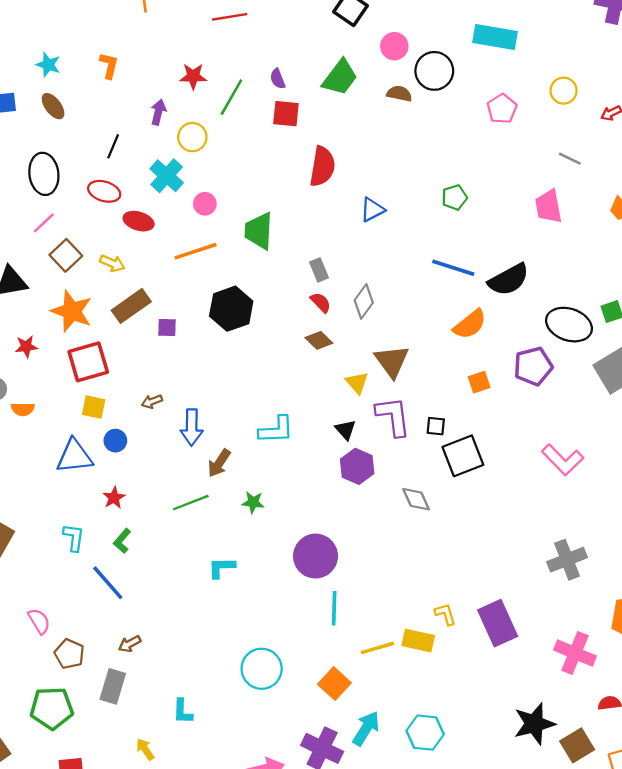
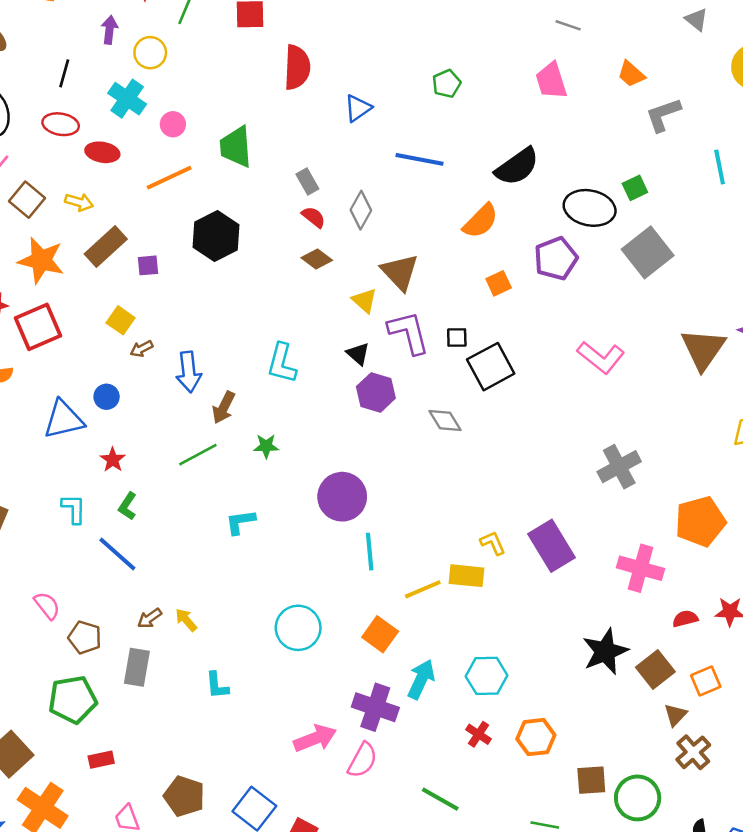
blue line: (453, 268) -> (419, 159), moved
red square: (88, 362) -> (38, 327), moved
yellow square: (94, 407) -> (121, 320), moved, turned 30
cyan L-shape: (276, 430) -> (282, 363), turned 114
yellow arrow: (145, 749) -> (186, 620), moved

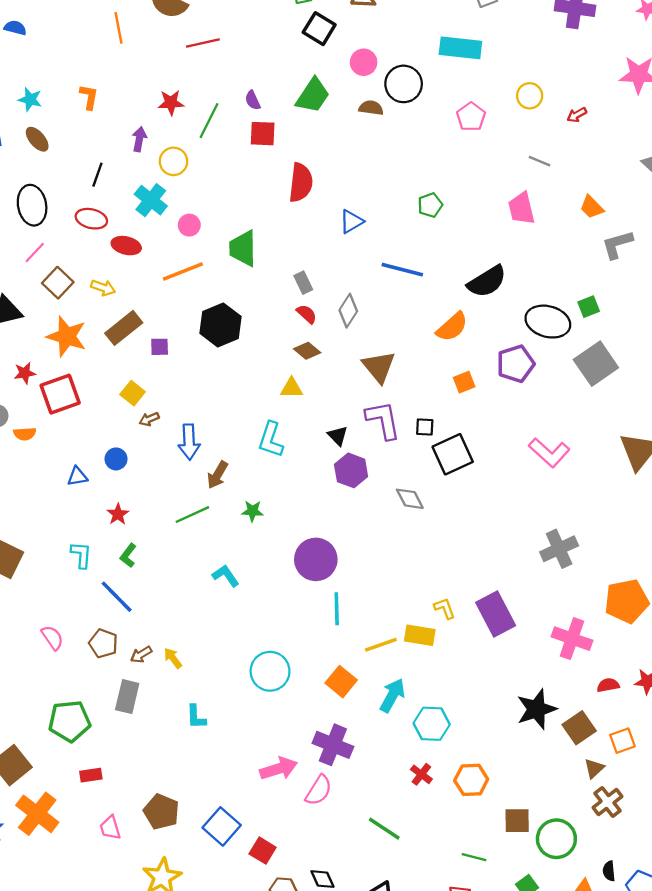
yellow triangle: (364, 300) -> (291, 388), moved, turned -45
blue triangle: (64, 420) -> (77, 476), size x0.6
cyan L-shape: (240, 522) -> (226, 576), turned 60
brown pentagon: (85, 637) -> (103, 643), moved
cyan arrow: (421, 679) -> (392, 695), moved

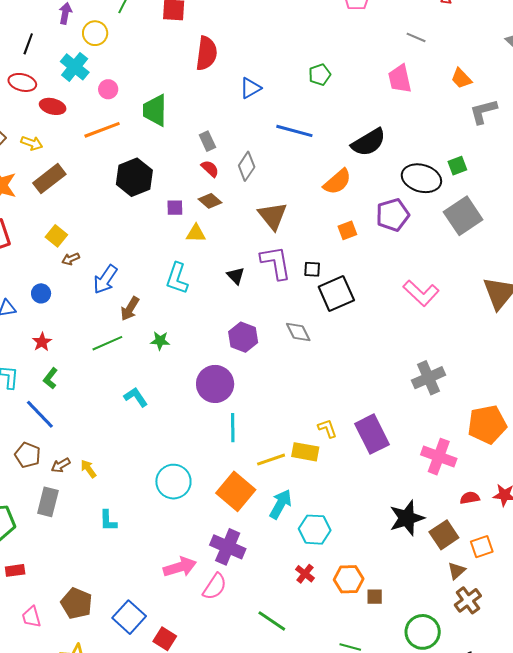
purple square: (160, 347) -> (175, 208), moved
blue arrow: (189, 442) -> (105, 279), turned 36
purple hexagon: (351, 470) -> (243, 337), moved
orange square: (341, 682) -> (236, 491), size x1.4
brown square: (517, 821) -> (375, 597), moved, size x0.7

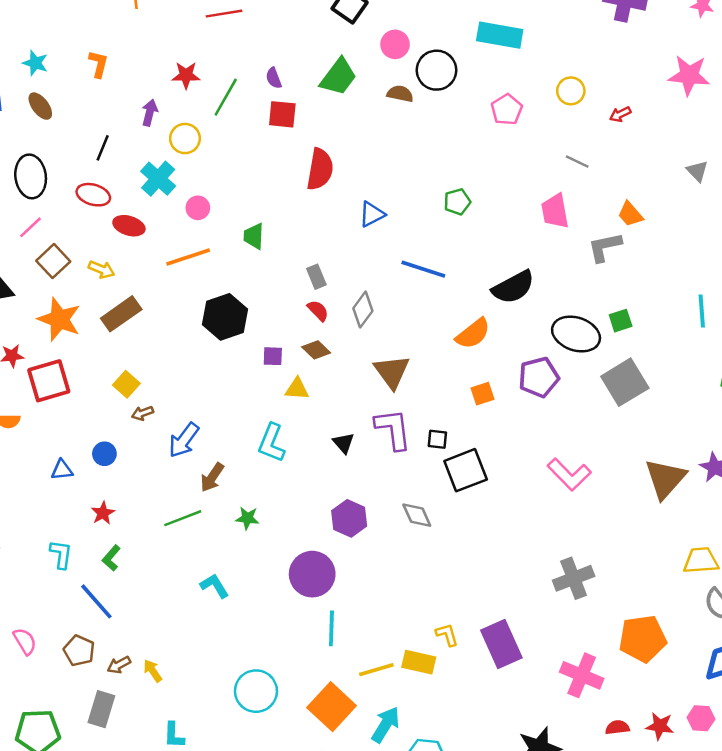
green trapezoid: (155, 110) -> (254, 236), size x0.7
gray L-shape: (483, 111) -> (605, 247), moved

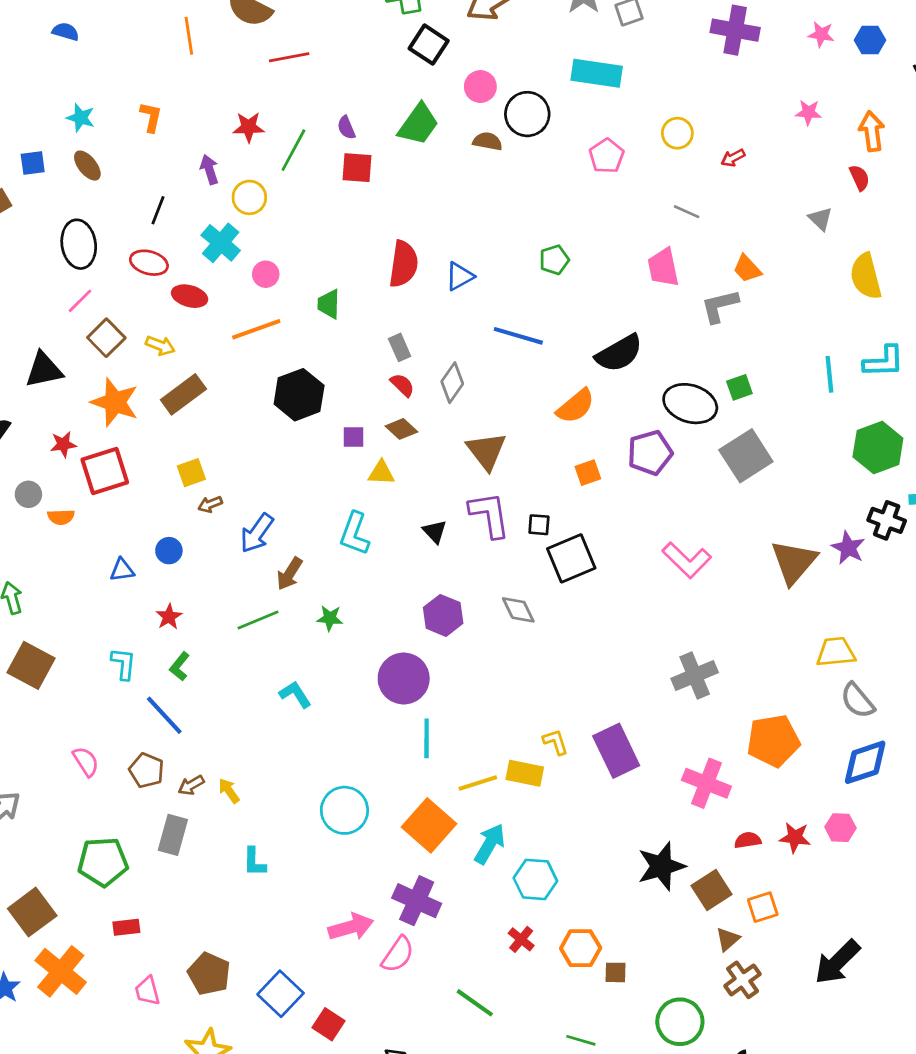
pink star: (689, 75) -> (808, 112), size x0.6
purple arrow: (150, 113) -> (209, 170), turned -30
red semicircle: (320, 169) -> (404, 264), moved
yellow square: (126, 384) -> (191, 473), turned 30

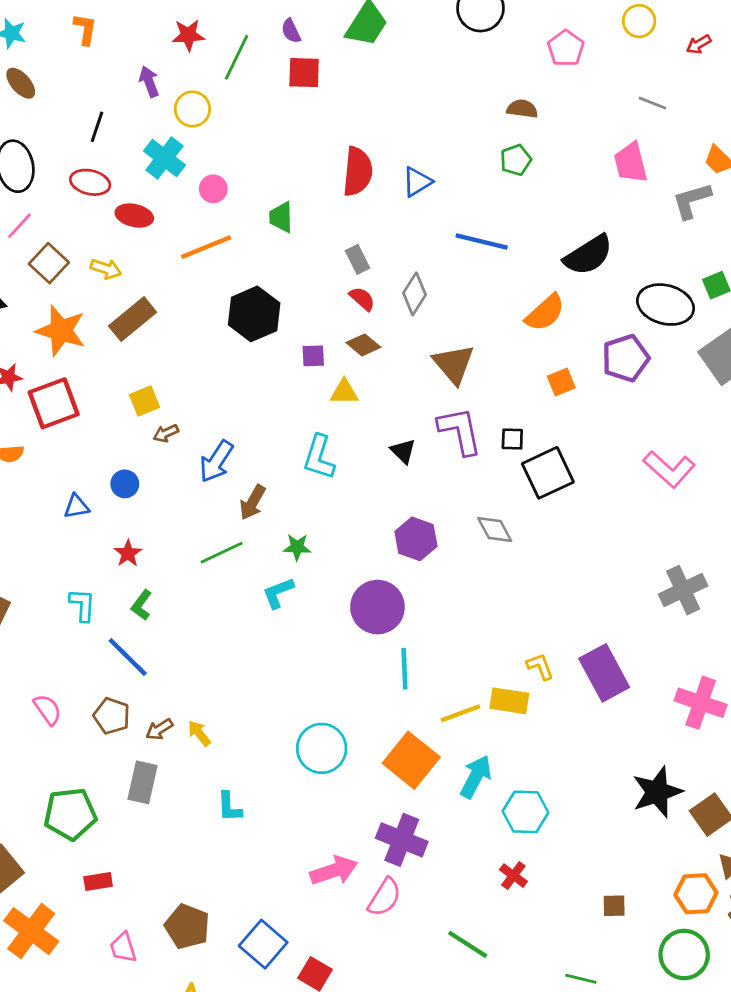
brown semicircle: (488, 141) -> (522, 109), moved
cyan L-shape: (295, 694) -> (278, 593), moved, turned -76
orange hexagon: (581, 948) -> (696, 894), moved

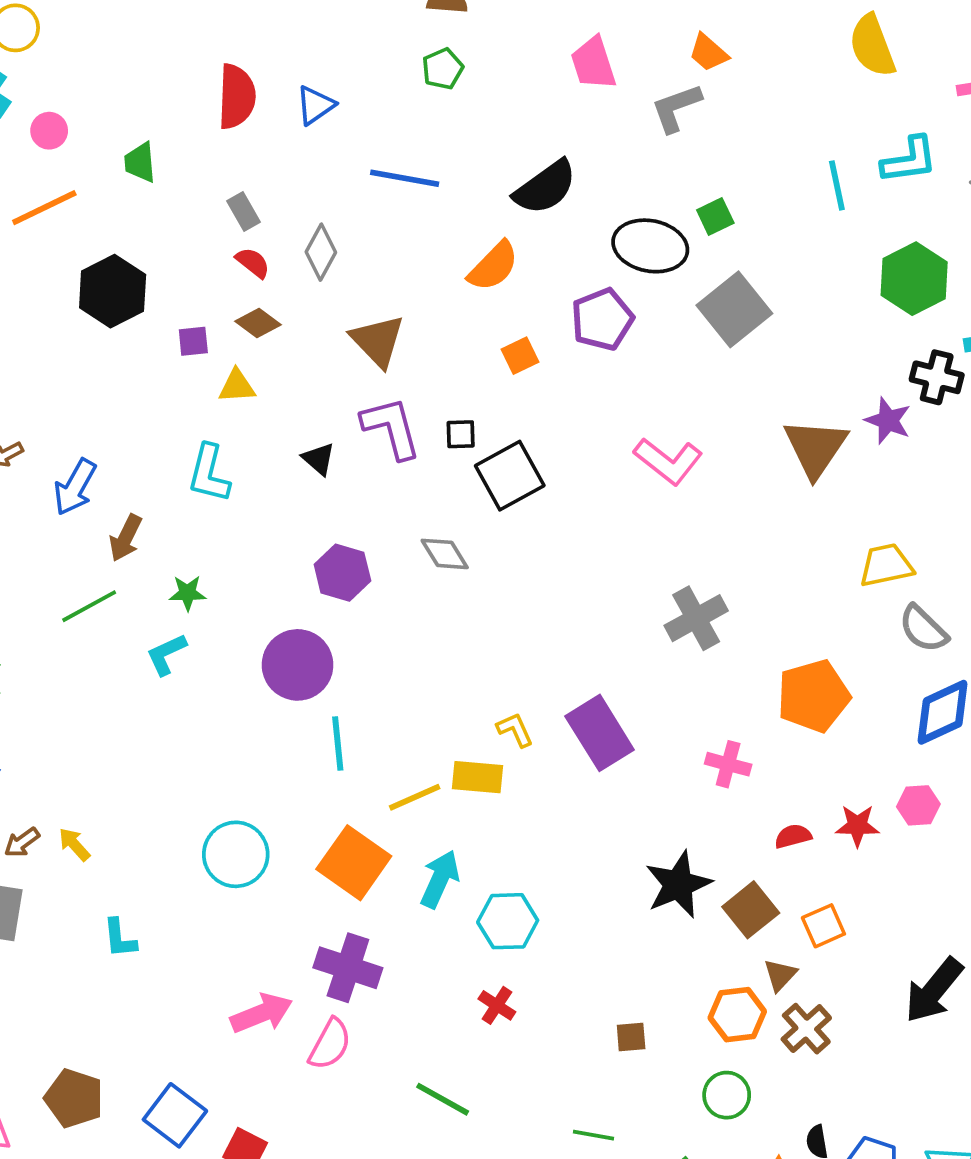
pink cross: (701, 703) -> (728, 764), size x0.7
green circle: (684, 954) -> (727, 1095), size x0.7

